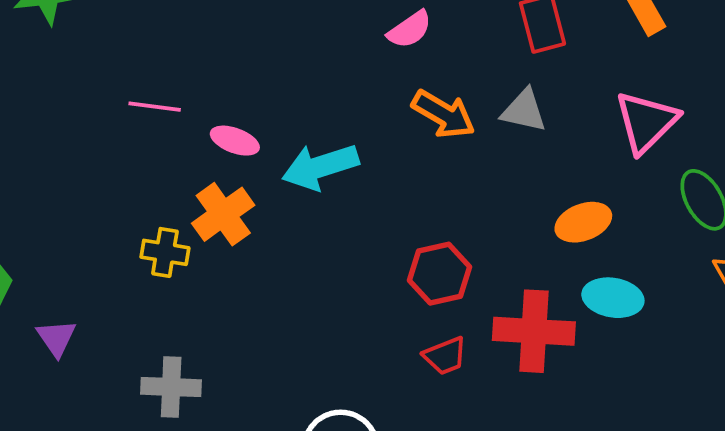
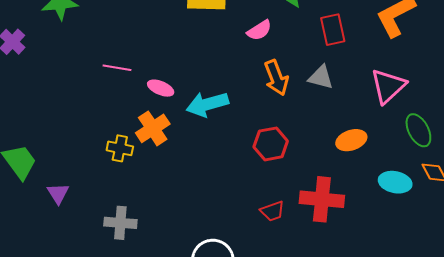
orange arrow: (443, 114) -> (276, 78), turned 36
red hexagon: (439, 274) -> (271, 144), moved
cyan ellipse: (613, 298) -> (395, 182), moved

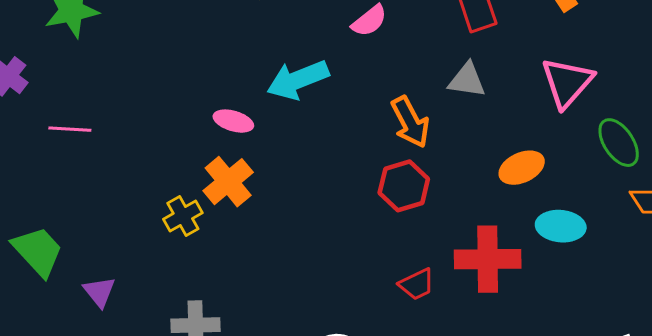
pink line: (117, 68) -> (70, 129), moved
orange arrow: (276, 78) -> (410, 122), moved
cyan arrow: (207, 104) -> (298, 80), moved
yellow cross: (120, 148) -> (183, 216), turned -35
cyan ellipse: (395, 182) -> (561, 226), moved

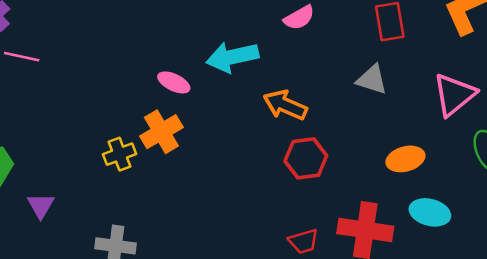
orange arrow: (410, 122) -> (285, 105), moved, turned 132
pink line: (70, 129) -> (22, 57), moved

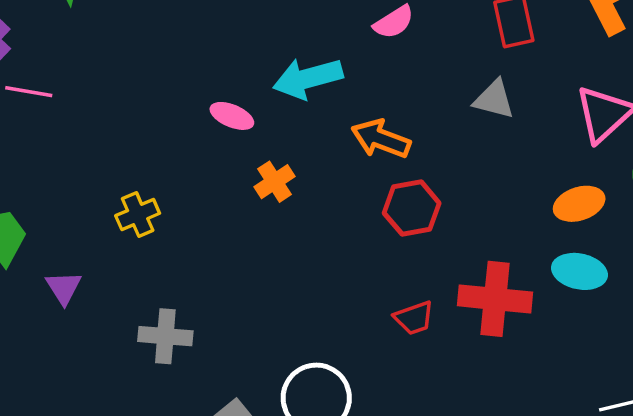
orange cross: (161, 132) -> (275, 182), moved, size x0.7
yellow cross: (120, 154) -> (138, 215), moved
orange ellipse: (405, 159) -> (579, 204), moved

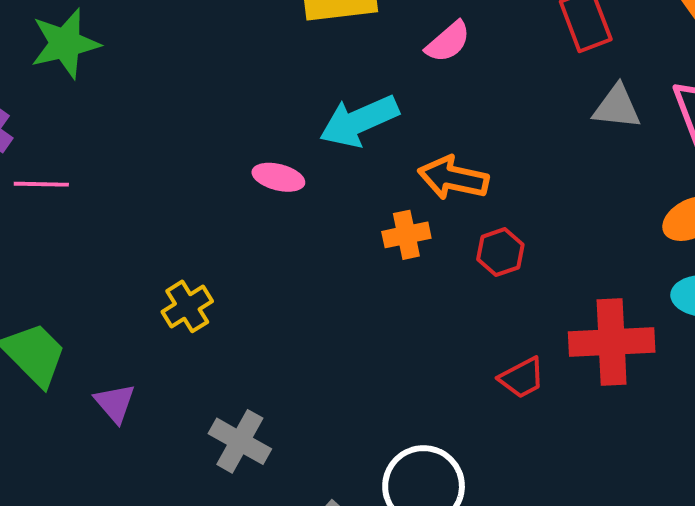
gray triangle: (494, 99) -> (617, 107), moved
orange cross: (275, 182) -> (406, 235), moved, turned 30
red hexagon: (412, 208) -> (500, 252), size x0.7
gray cross: (165, 336) -> (240, 441), turned 33

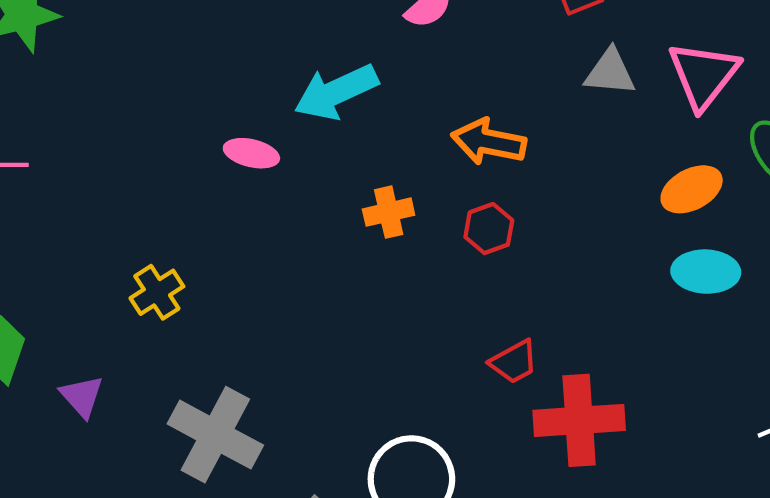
orange arrow: (453, 178) -> (489, 142), moved
red cross: (612, 342) -> (579, 420), moved
gray cross: (240, 441) -> (215, 435), size x1.4

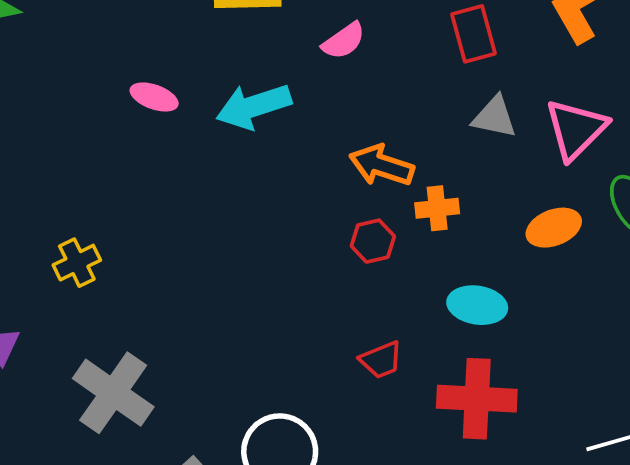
pink ellipse: (251, 153) -> (154, 97), moved
orange cross: (389, 212) -> (437, 208), moved
cyan ellipse: (706, 272) -> (477, 305), moved
red cross: (579, 420) -> (477, 399), moved

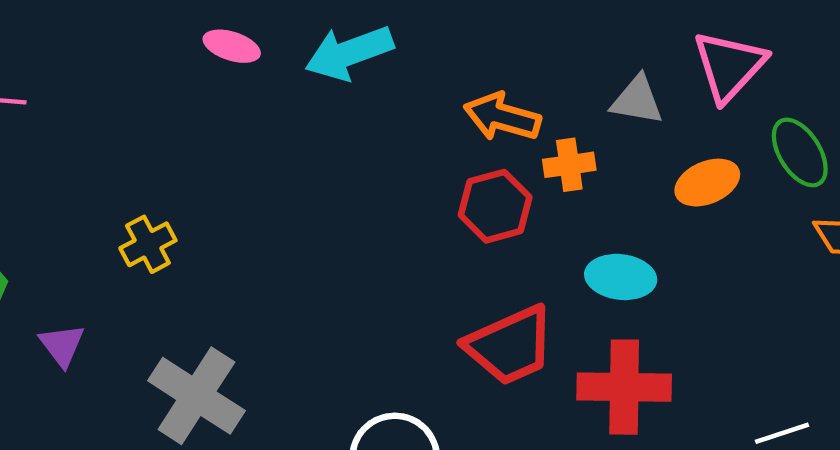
gray triangle: (495, 117) -> (637, 100), moved
red hexagon: (373, 241) -> (495, 206), size x1.4
red trapezoid: (381, 360) -> (510, 346), size x1.8

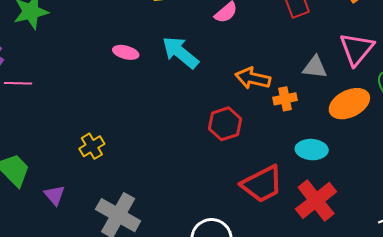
cyan arrow: (349, 53) -> (180, 52), turned 63
orange ellipse: (707, 183) -> (349, 104), size x1.4
red hexagon: (495, 206) -> (225, 124), moved
red cross: (624, 387) -> (316, 200), turned -36

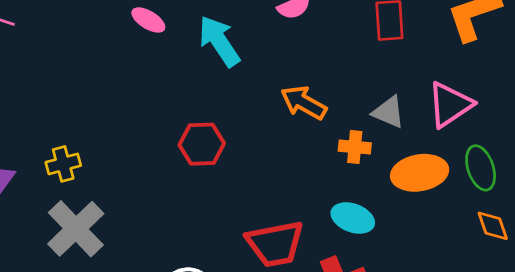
orange cross: (285, 99) -> (355, 147), moved
red hexagon: (225, 124) -> (202, 144), moved
yellow cross: (92, 146) -> (63, 164), moved

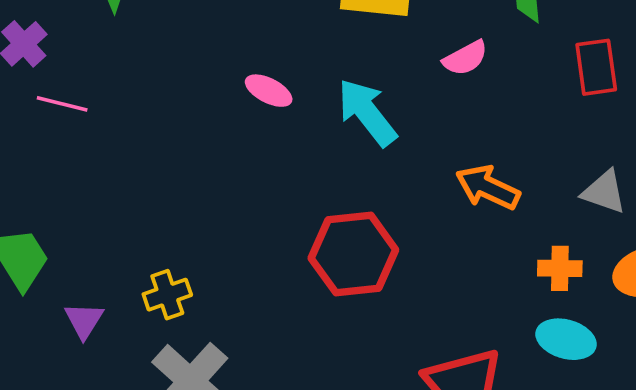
red hexagon: (202, 144) -> (353, 254), size x1.4
orange cross: (355, 147) -> (560, 268), moved

